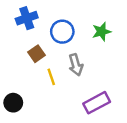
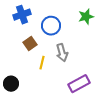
green star: (101, 32) -> (86, 17), moved
yellow line: (51, 77) -> (42, 63), turned 32

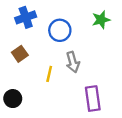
brown square: (30, 44) -> (20, 54), moved
purple rectangle: (79, 84) -> (93, 99), turned -70

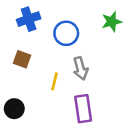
brown square: (20, 54) -> (22, 59), turned -35
purple rectangle: (93, 99) -> (83, 109), moved

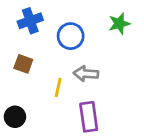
gray arrow: (80, 68) -> (86, 74), turned 110

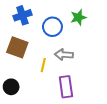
green star: (119, 24) -> (78, 17), moved
brown square: (23, 64) -> (17, 47), size x1.5

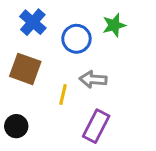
blue cross: (22, 15) -> (33, 22), turned -30
purple rectangle: (66, 87) -> (96, 126), turned 35

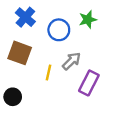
gray arrow: (93, 79) -> (72, 61), turned 132
purple rectangle: (96, 126) -> (89, 83), moved

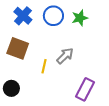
blue circle: (59, 30) -> (53, 16), moved
purple rectangle: (89, 83) -> (85, 89), moved

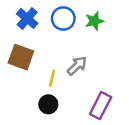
black circle: (11, 88) -> (48, 104), moved

